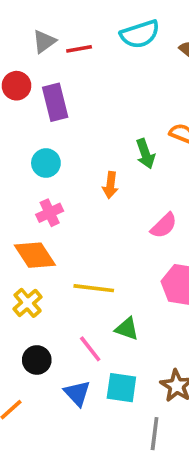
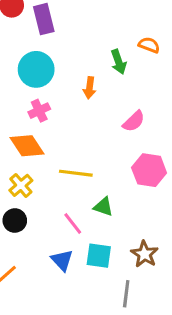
cyan circle: (46, 163) -> (36, 69), size x1.5
black circle: (37, 360) -> (15, 221), moved

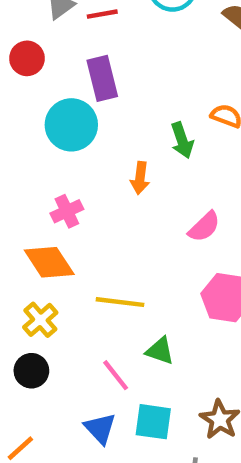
purple rectangle: (44, 19) -> (102, 78), moved
cyan circle: (36, 69) -> (71, 125), moved

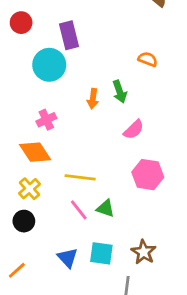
green arrow: (182, 140) -> (120, 92), moved
pink line: (116, 375) -> (79, 210), moved

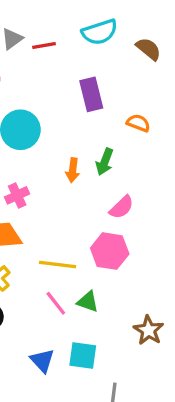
purple rectangle: (69, 35) -> (91, 94), moved
green arrow: (120, 92) -> (105, 162), turned 40
pink hexagon: (148, 175) -> (110, 251), moved
brown star: (144, 252) -> (148, 330), moved

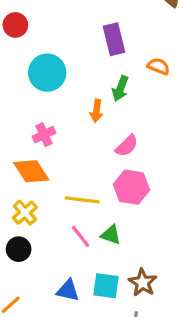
green arrow: (105, 162) -> (120, 89), moved
pink semicircle: (122, 207) -> (127, 146), moved
brown star: (148, 330) -> (143, 283), moved
blue triangle: (42, 361) -> (68, 290), turned -35

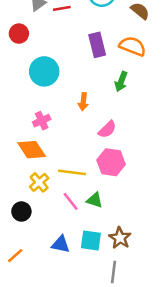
orange semicircle: (158, 66) -> (132, 46), moved, size x1.5
green arrow: (120, 89) -> (121, 81), moved
yellow cross: (25, 213) -> (39, 182), moved

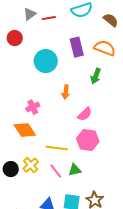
cyan circle: (44, 71) -> (46, 61), moved
yellow cross: (39, 182) -> (31, 165), moved
green triangle: (95, 200) -> (75, 170), turned -32
black circle: (21, 211) -> (11, 169), moved

